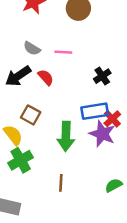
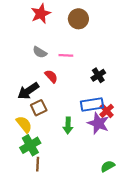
black arrow: (18, 76) -> (28, 91), moved
brown square: (31, 115) -> (39, 108), turned 35
green arrow: (66, 136) -> (68, 125), size x0.7
brown line: (61, 183) -> (38, 164), moved

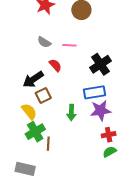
black cross: (98, 75) -> (101, 64), size x1.5
red cross: (107, 111) -> (109, 135), moved, turned 32
purple star: (98, 123) -> (101, 111), turned -30
brown line: (38, 164) -> (48, 144), moved

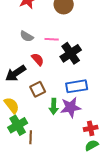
black cross: (101, 64) -> (71, 53), moved
brown square: (43, 95) -> (38, 89), moved
purple star: (101, 111) -> (71, 107), moved

